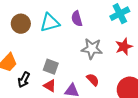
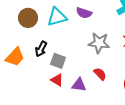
purple semicircle: (77, 19) -> (84, 13), turned -56
black arrow: (24, 80) -> (41, 49), moved

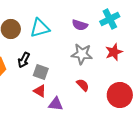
purple semicircle: (84, 13) -> (80, 25), moved
purple triangle: (79, 85) -> (56, 104), moved

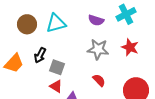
red star: (114, 52) -> (130, 47), turned -30

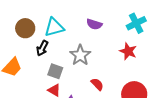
cyan cross: (126, 14) -> (136, 23), moved
gray star: (98, 49) -> (80, 55), moved, turned 30
black arrow: (40, 55) -> (42, 48), moved

